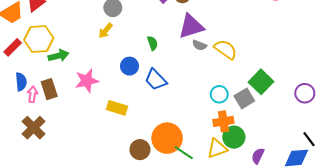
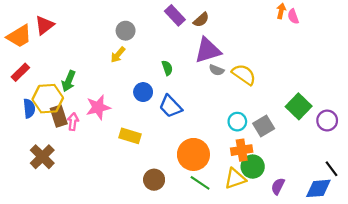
yellow hexagon: (39, 39) -> (48, 99), moved
green arrow: (59, 56) -> (69, 81), turned 126
green square: (261, 82) -> (299, 106), moved
pink arrow: (32, 94) -> (73, 122), moved
orange circle: (167, 138) -> (193, 154), moved

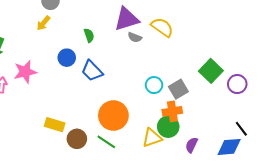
yellow semicircle: (244, 75) -> (162, 27), moved
yellow rectangle: (130, 136) -> (55, 125), moved
orange cross: (242, 150) -> (172, 111), moved
green line: (200, 183) -> (106, 142), moved

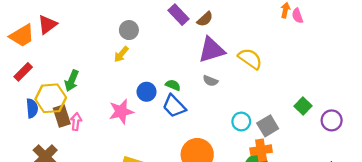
green semicircle: (89, 35) -> (173, 85), moved, turned -48
gray semicircle: (135, 37) -> (210, 81), moved
green square: (211, 71) -> (303, 106), size x0.7
pink star: (25, 72) -> (121, 112), moved

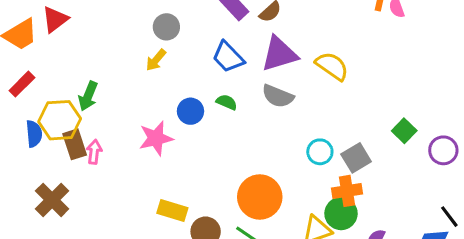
gray semicircle: (210, 81) -> (278, 96), size x1.5
blue trapezoid: (174, 106) -> (228, 57), moved

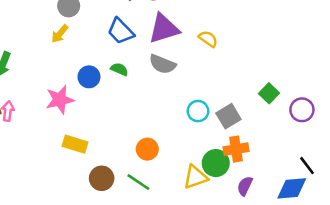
yellow semicircle: (332, 66) -> (208, 39), size x0.7
orange cross: (347, 191) -> (236, 149), moved
orange circle: (260, 197) -> (147, 149), size x0.6
yellow rectangle: (172, 211) -> (75, 144), moved

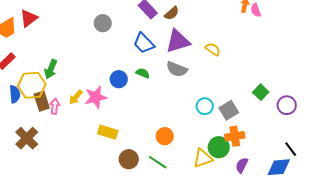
yellow arrow: (60, 34) -> (76, 97), moved

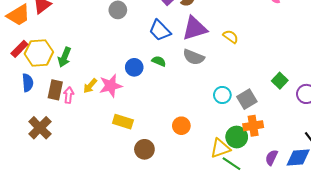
yellow hexagon: (32, 85) -> (39, 53), moved
brown rectangle: (42, 101) -> (55, 90), turned 30
green line: (158, 162) -> (232, 164), moved
purple semicircle: (242, 165) -> (272, 157), moved

